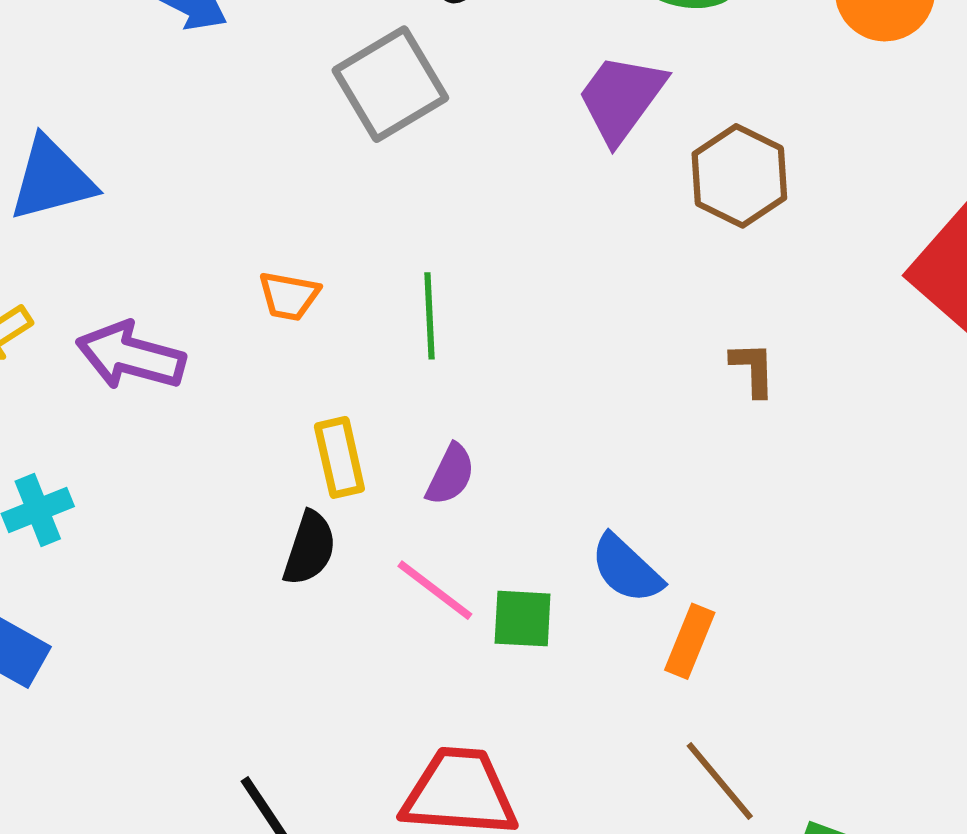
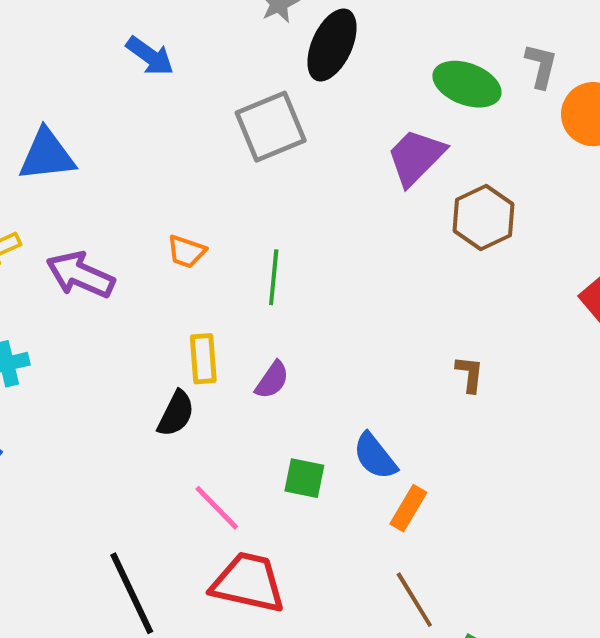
brown L-shape: (753, 369) -> (470, 374), moved
pink line: (435, 590) -> (217, 508), moved

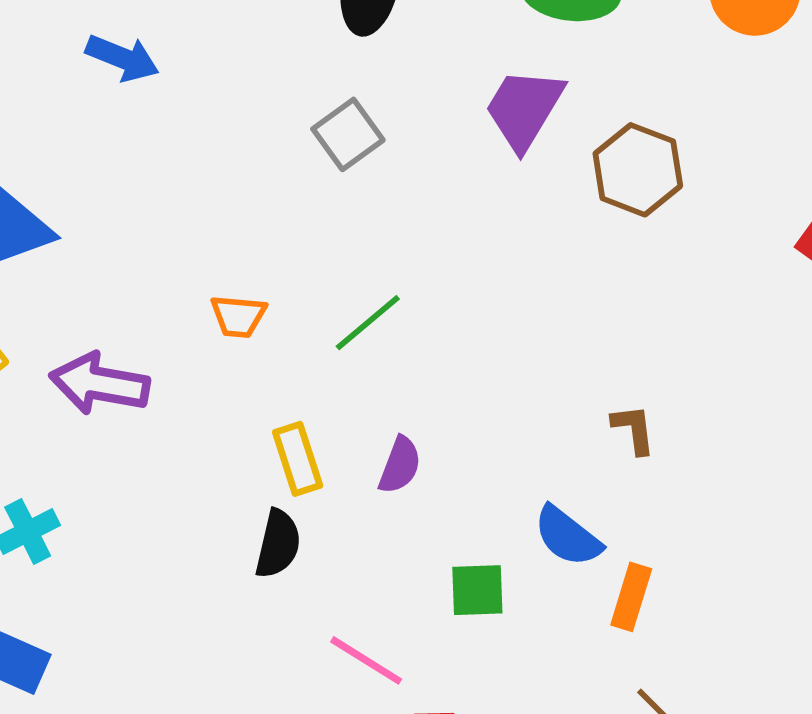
gray square: (271, 127) -> (348, 134), moved, size x0.7
green line: (274, 277) -> (368, 323), turned 58
brown L-shape: (470, 374) -> (634, 429), moved

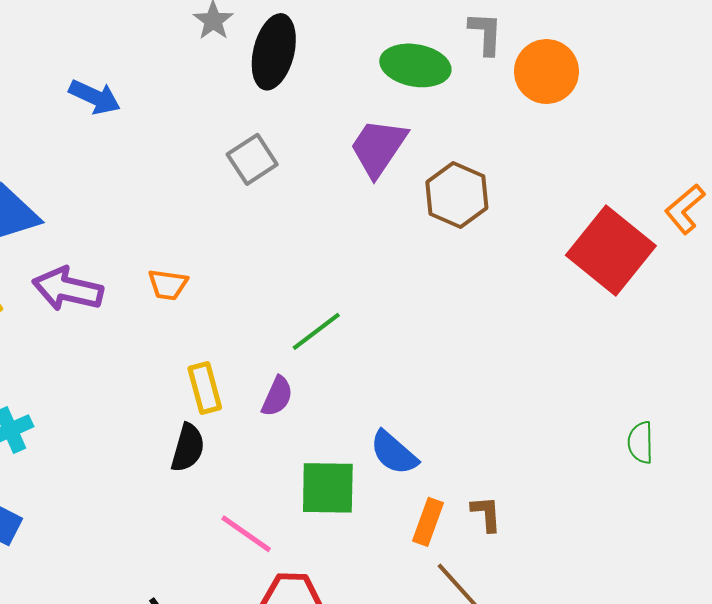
green line: (368, 323) -> (316, 331), moved
purple arrow: (99, 384) -> (68, 289), moved
brown L-shape: (634, 429) -> (486, 514), moved
green square: (477, 590) -> (328, 488), size x1.4
orange rectangle: (631, 597) -> (428, 522), moved

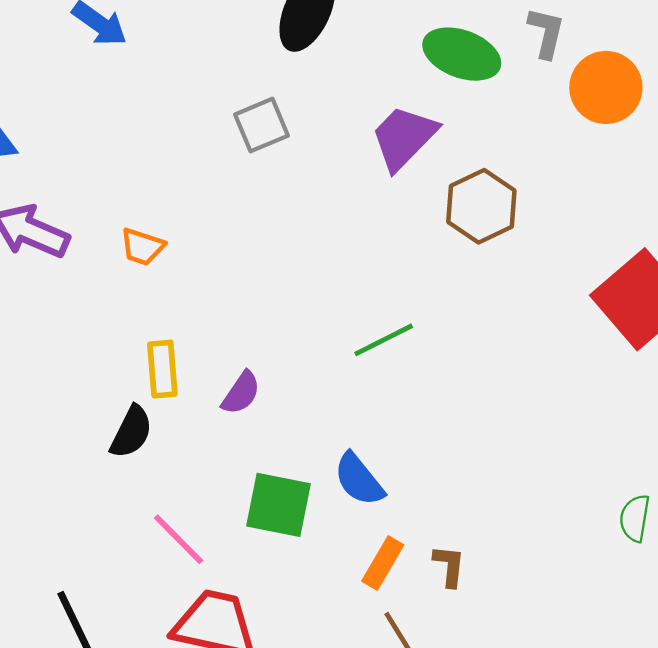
green line: (316, 331) -> (384, 340), moved

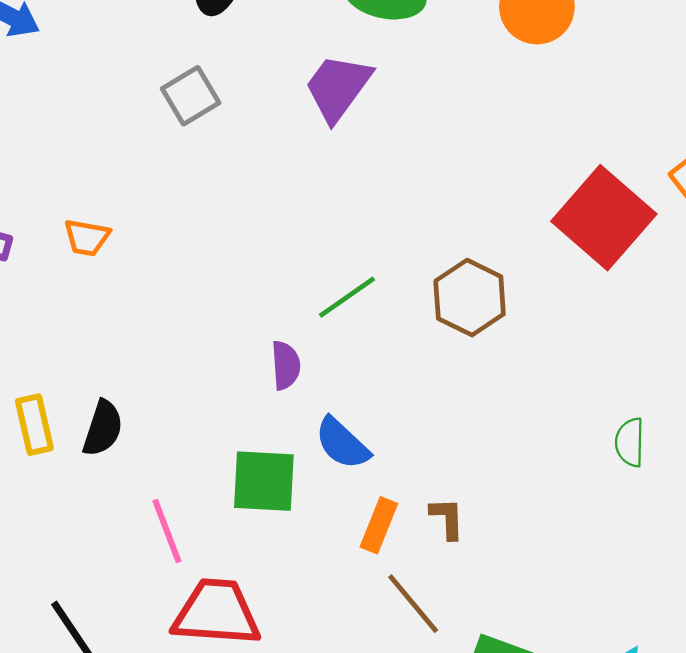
brown hexagon: (481, 206) -> (470, 298), moved
yellow rectangle: (162, 369) -> (34, 425), moved
purple semicircle: (241, 393) -> (286, 365), moved, turned -30
pink line: (179, 539) -> (167, 531), turned 32

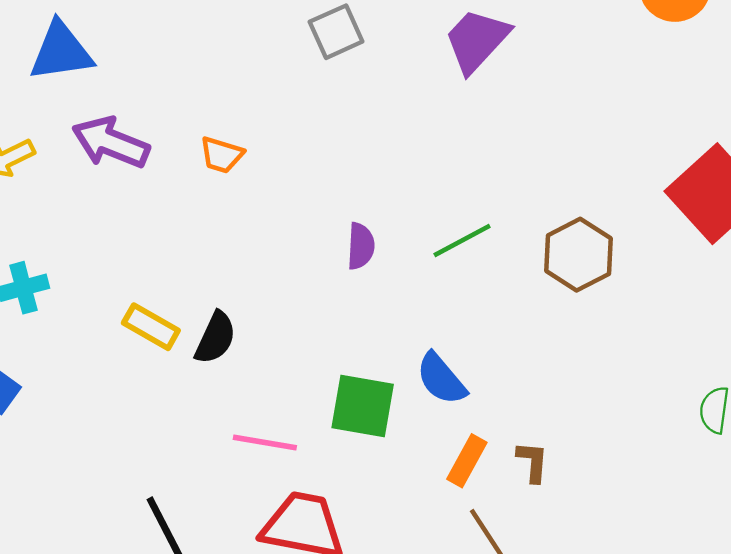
purple semicircle: (286, 365) -> (361, 246), moved
yellow rectangle: (34, 425) -> (151, 327), turned -54
pink line: (167, 531) -> (265, 442), turned -66

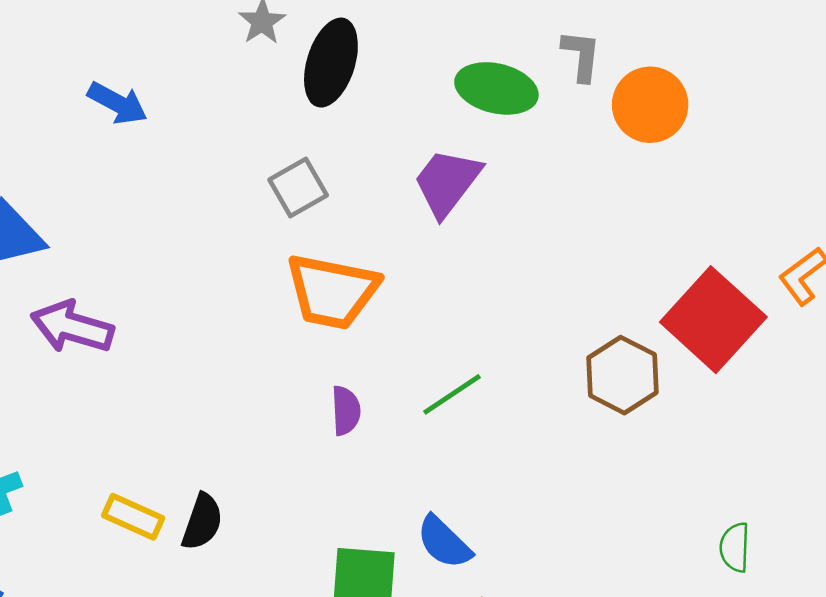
orange trapezoid: (222, 155) -> (332, 291), moved, size x2.0
brown hexagon: (578, 255) -> (622, 375), moved

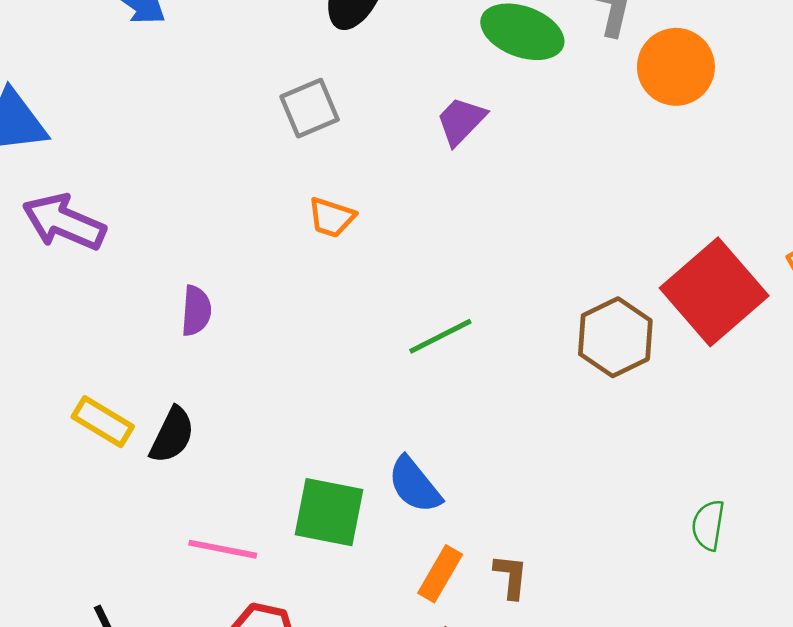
purple trapezoid: (447, 182) -> (461, 121), size x0.7
orange trapezoid: (332, 291) -> (331, 217), size x0.5
purple semicircle: (346, 411) -> (196, 311), moved

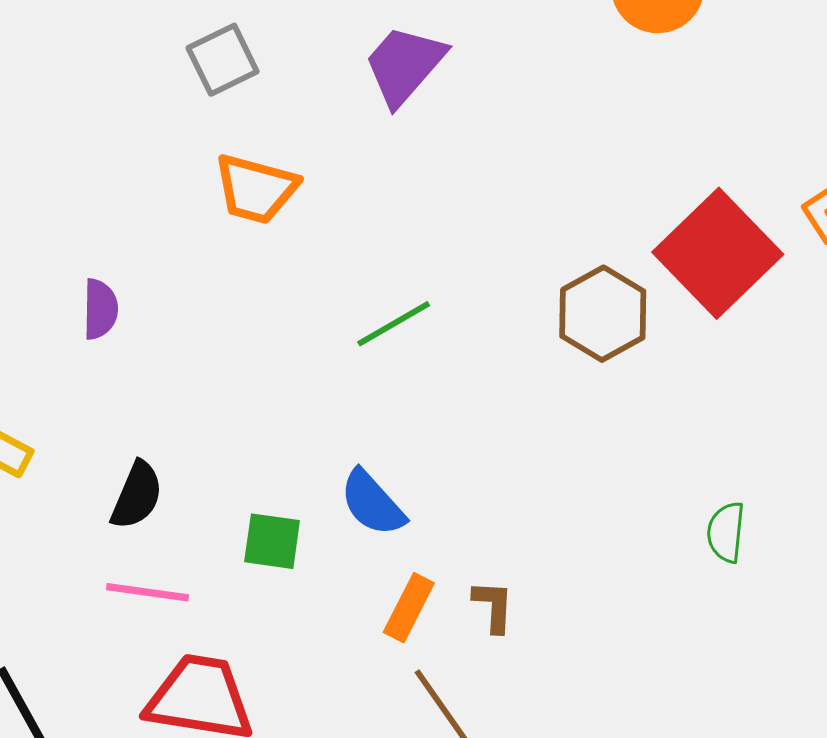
purple trapezoid: (461, 121) -> (404, 65), size x1.4
orange trapezoid: (331, 217) -> (256, 189), size x1.5
black semicircle: (172, 435) -> (137, 495), moved
green square: (329, 512) -> (272, 541), size x0.7

